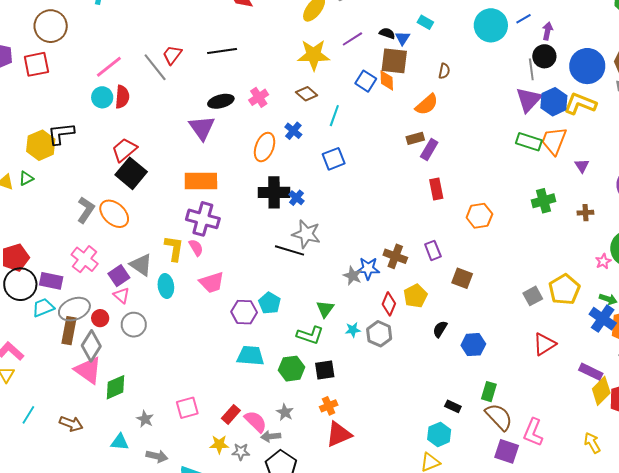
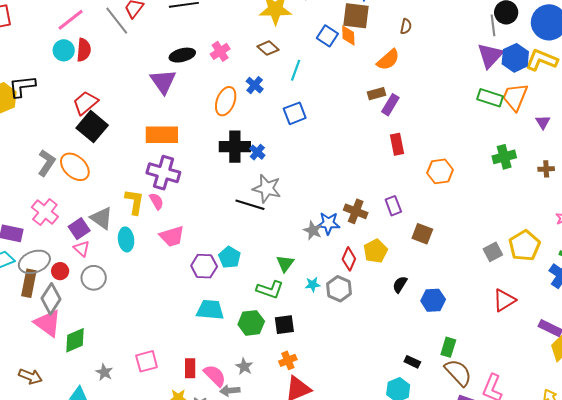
red rectangle: (231, 414) -> (190, 368), turned -42

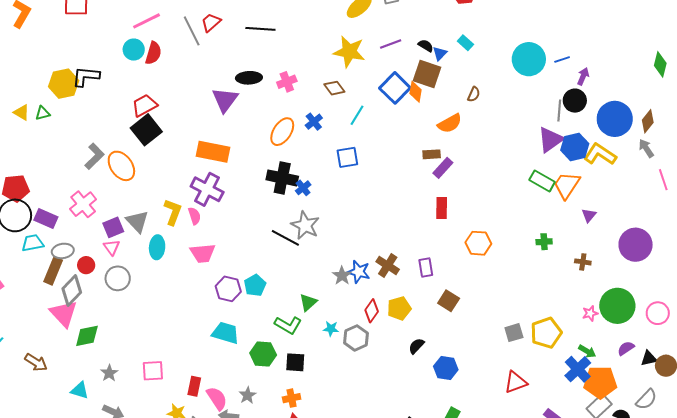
blue square: (327, 36) -> (395, 88), size x1.4
green cross: (504, 157) -> (544, 242), size x0.7
gray ellipse: (34, 262) -> (63, 251), size x0.7

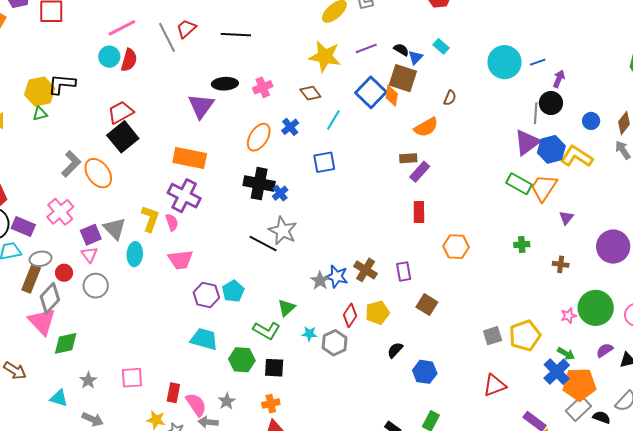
green triangle: (43, 113) -> (40, 114), moved
blue circle: (615, 119) -> (591, 121), size x0.5

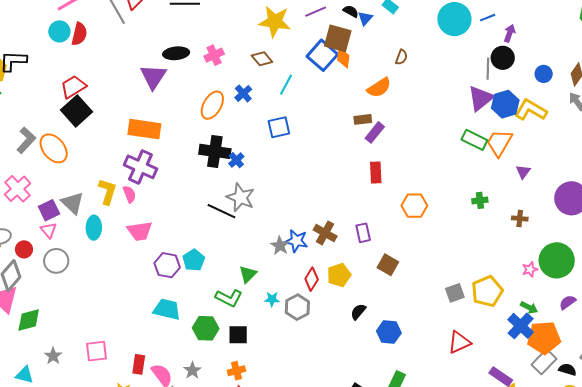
brown square: (403, 78) -> (338, 38), moved

